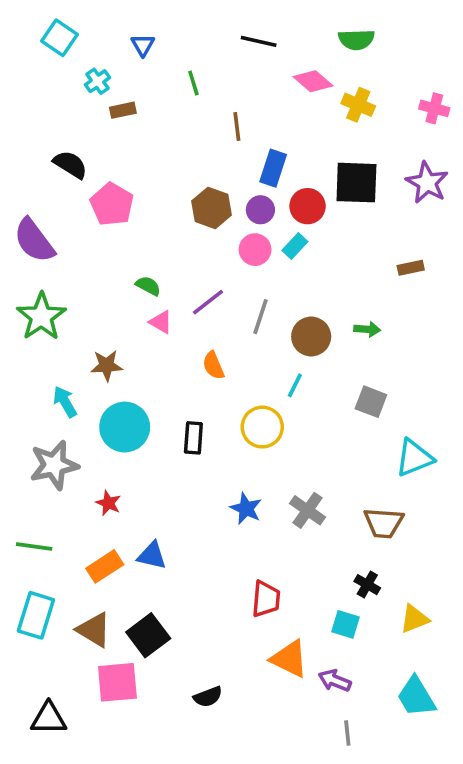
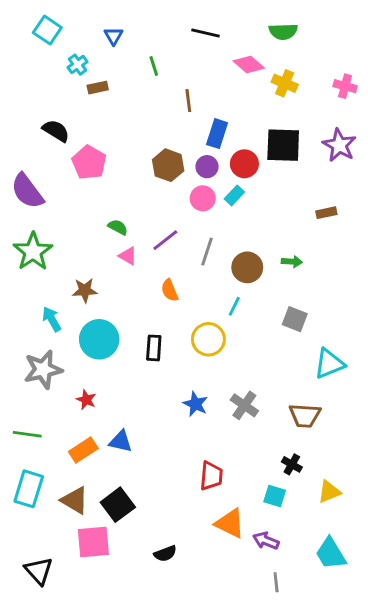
black triangle: (49, 719) -> (39, 571), turned 48

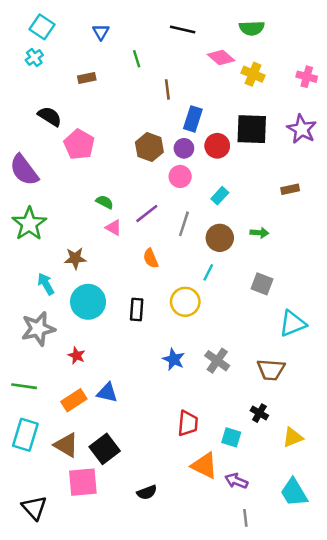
cyan cross: (78, 65) -> (34, 58), moved
cyan rectangle: (234, 195) -> (220, 196), moved
cyan square: (275, 496) -> (231, 437), moved

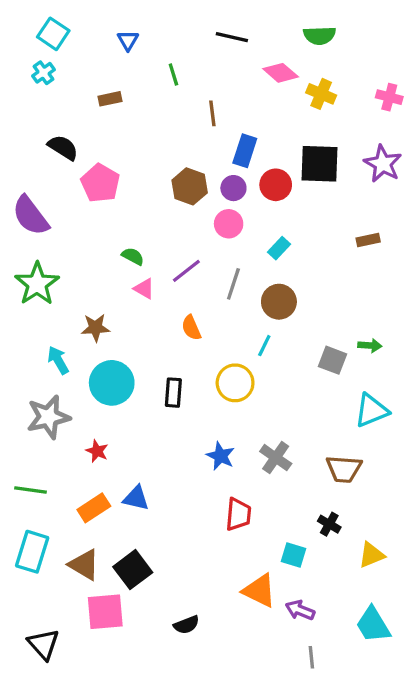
green arrow: (259, 233) -> (370, 346), moved
red trapezoid: (188, 423) -> (238, 514), moved

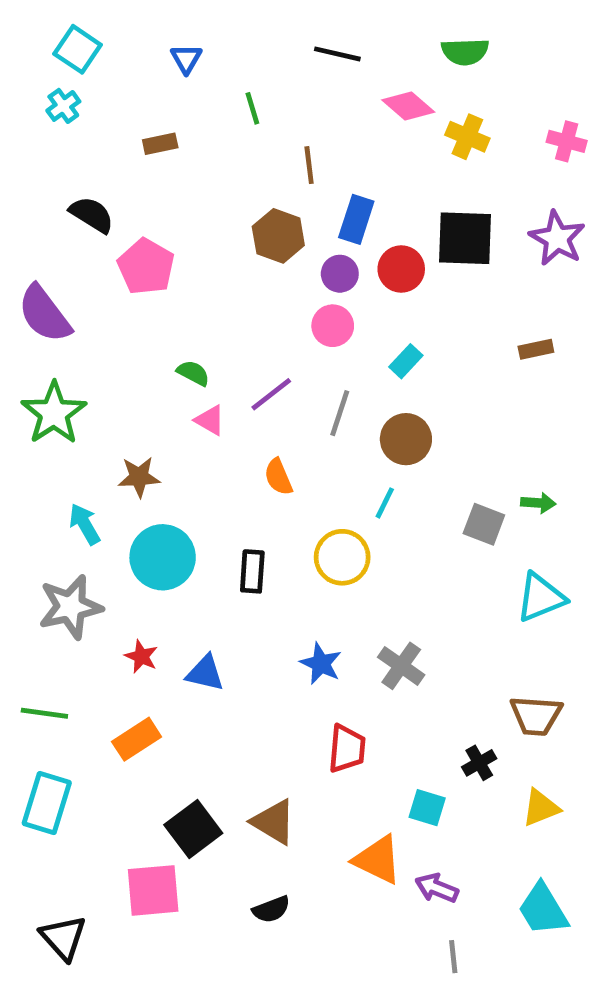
brown hexagon: (190, 186) -> (278, 236), moved
brown trapezoid: (344, 469) -> (536, 716), moved
blue triangle: (136, 498) -> (205, 673), moved
black cross: (329, 524) -> (479, 763), turned 30
brown triangle: (84, 565) -> (274, 822), moved

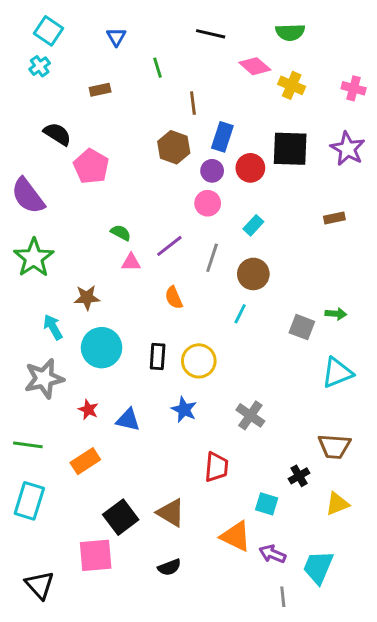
pink triangle: (210, 420) -> (131, 262), turned -30
yellow circle: (342, 557) -> (199, 361), moved
blue star: (321, 664) -> (184, 410), moved
cyan trapezoid: (543, 909) -> (318, 567), moved, turned 54

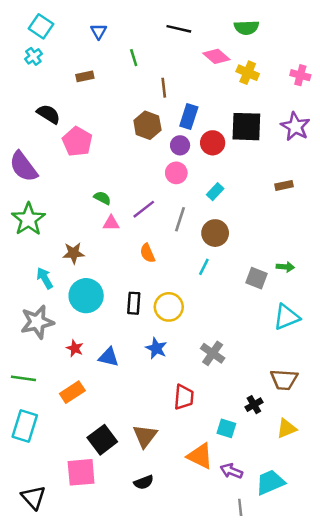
brown triangle: (171, 513) -> (145, 436), turned 36
cyan trapezoid: (318, 567) -> (270, 482), turned 44

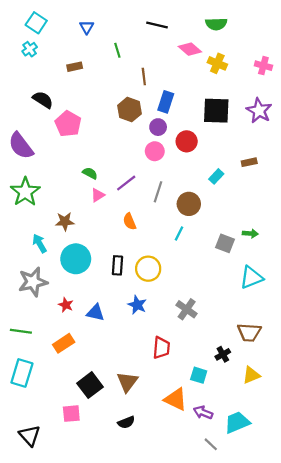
red circle: (213, 143) -> (187, 141), moved
cyan rectangle: (215, 192) -> (216, 176), moved
pink triangle: (111, 223) -> (98, 195), turned -32
pink square: (81, 472) -> (71, 414), size x0.7
gray line: (240, 507) -> (211, 444), turned -40

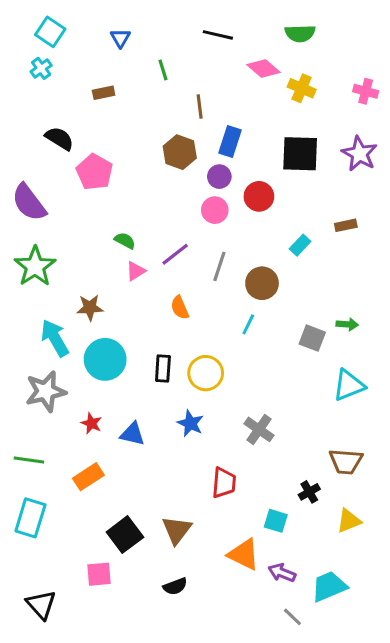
cyan arrow: (40, 243) -> (55, 338), size x1.4

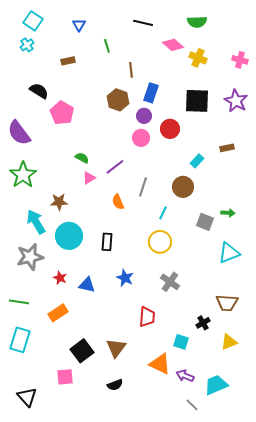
gray line: (219, 266) -> (143, 187), moved
brown circle: (262, 283) -> (183, 187), moved
yellow circle: (206, 373) -> (160, 242), moved

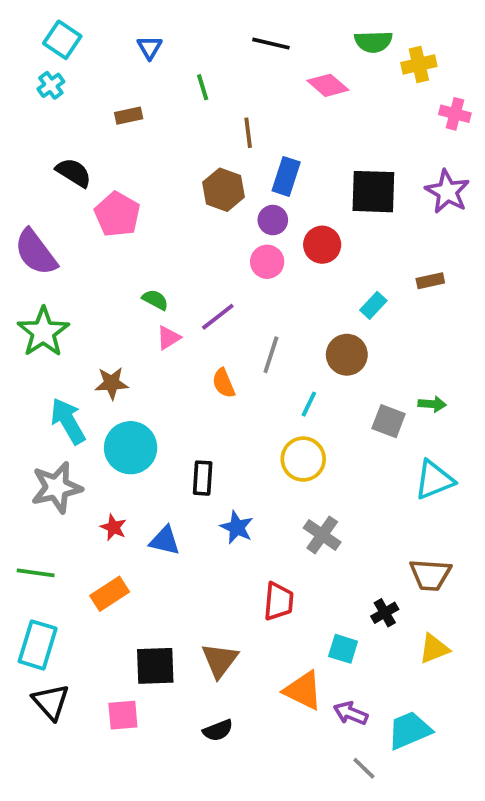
yellow cross: (198, 58) -> (419, 64), moved, turned -36
black rectangle: (107, 242) -> (203, 478), moved
black square: (82, 351) -> (155, 666), turned 35
black triangle: (27, 397) -> (51, 702), moved

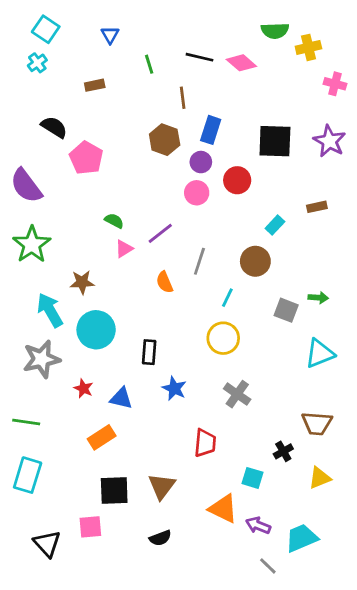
black line: (271, 44) -> (199, 57), moved
orange rectangle: (110, 594) -> (102, 437), moved
black triangle: (51, 702) -> (47, 544), moved

